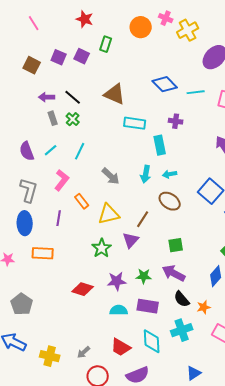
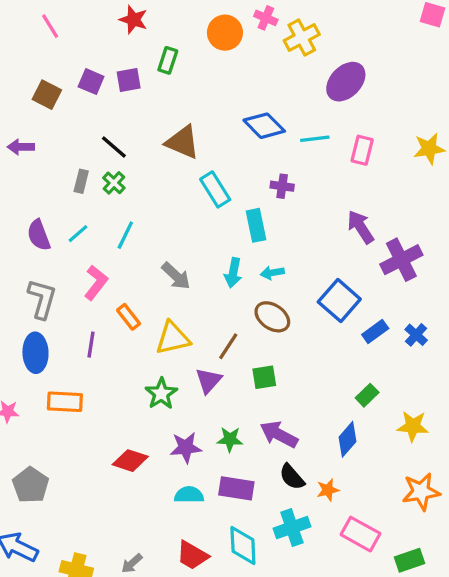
purple square: (82, 56) -> (129, 80), turned -35
purple arrow: (47, 97) -> (21, 147), moved
gray rectangle: (53, 118) -> (81, 181), turned 32
cyan rectangle: (135, 123) -> (215, 189), turned 50
green square: (176, 245) -> (264, 377), moved

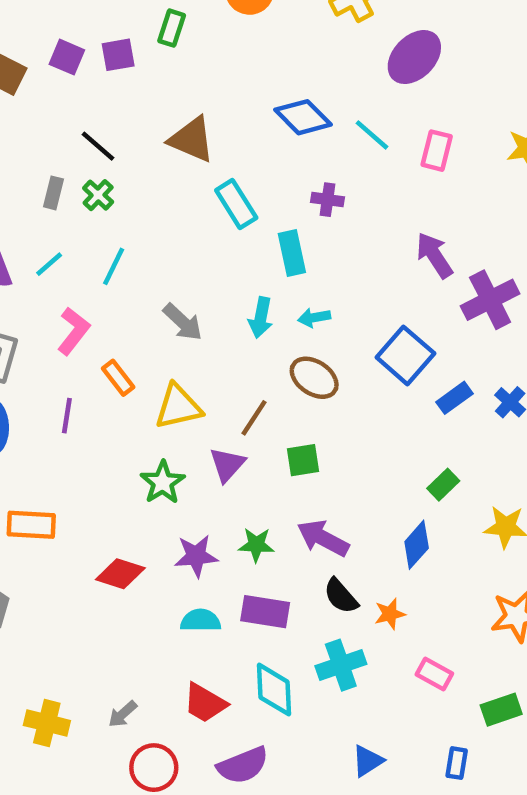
cyan line: (315, 139) -> (372, 135), turned 48
orange rectangle: (65, 402) -> (31, 525), moved
pink rectangle: (361, 534) -> (434, 674), size x0.7

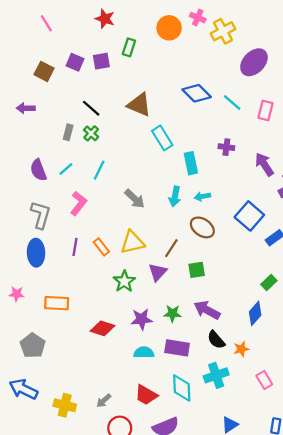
purple cross: (327, 200) -> (226, 147), moved
orange rectangle: (118, 378) -> (101, 247), moved
pink rectangle: (434, 674) -> (264, 380), turned 30

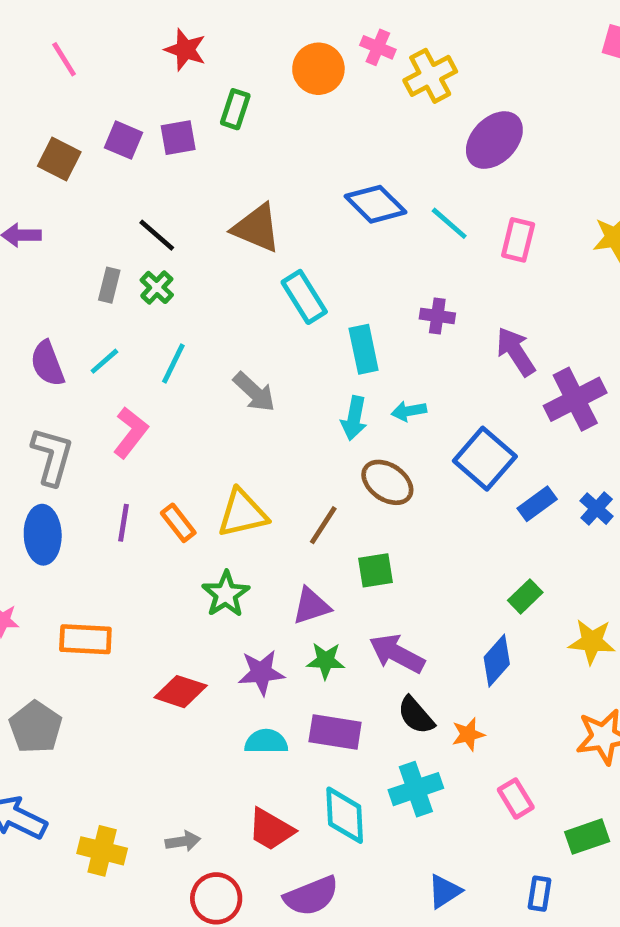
cyan arrow: (175, 196) -> (354, 418), moved
cyan arrow: (202, 196) -> (409, 411), moved
gray arrow: (135, 199) -> (254, 392), moved
purple triangle: (158, 272) -> (311, 606), moved, turned 30
gray arrow: (104, 401) -> (183, 841), turned -147

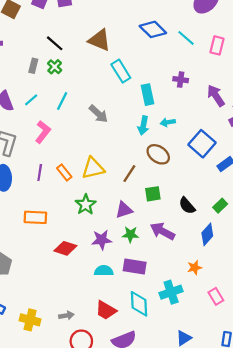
orange rectangle: (85, 639) -> (35, 217), moved
black semicircle: (416, 715) -> (187, 206), moved

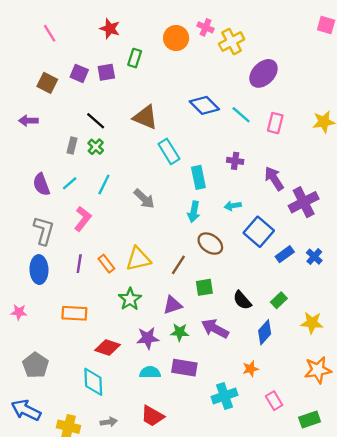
cyan arrow: (168, 122) -> (233, 206), moved
cyan diamond: (139, 304) -> (93, 382), moved

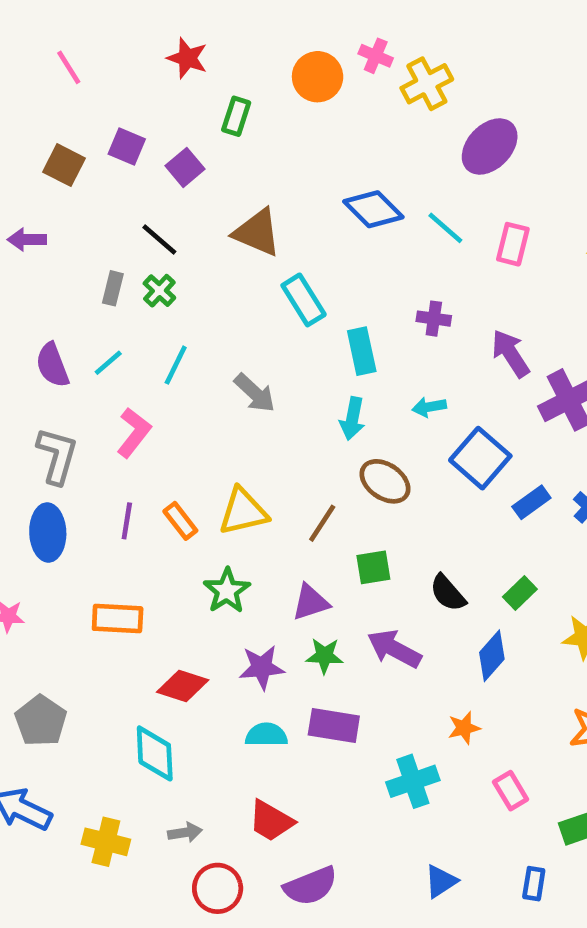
purple square: (106, 72) -> (185, 167), moved, turned -30

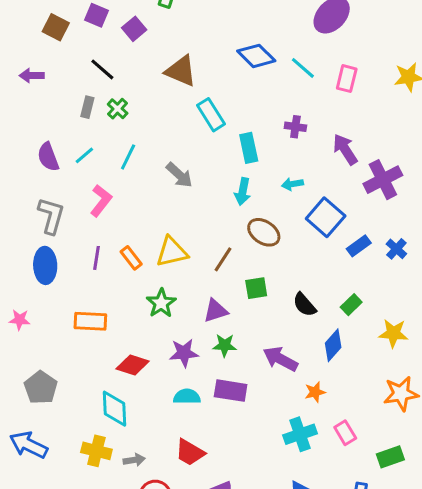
black line: (159, 240) -> (102, 69), moved
purple arrow: (394, 649) -> (280, 359), moved
cyan cross: (413, 781) -> (300, 434), moved
yellow cross: (106, 842) -> (96, 451), moved

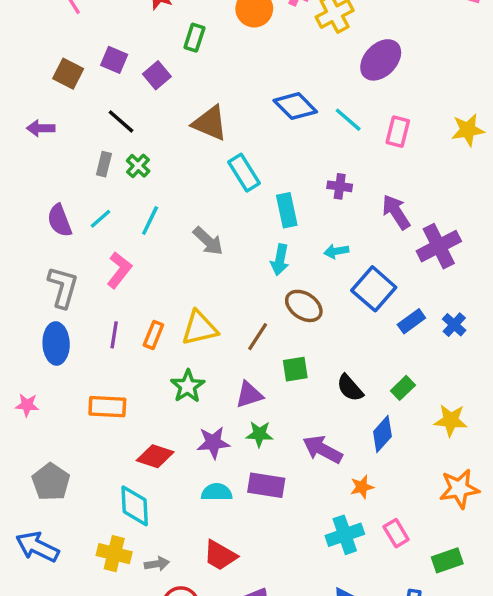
orange rectangle: (131, 258) -> (153, 335), turned 60

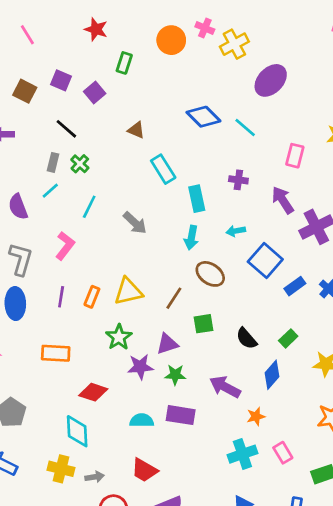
brown triangle: (210, 123) -> (136, 130), size x0.6
pink rectangle: (398, 132) -> (295, 156), moved
cyan line: (101, 219) -> (50, 191), moved
purple star: (213, 443) -> (140, 367), moved

